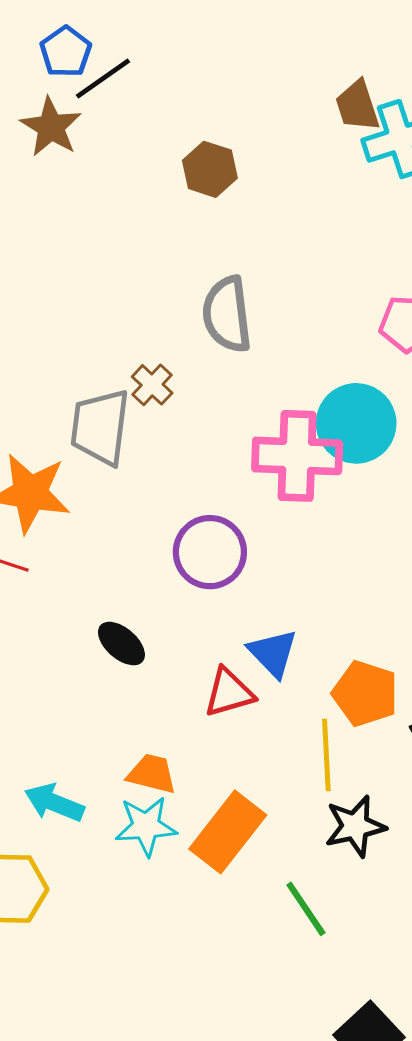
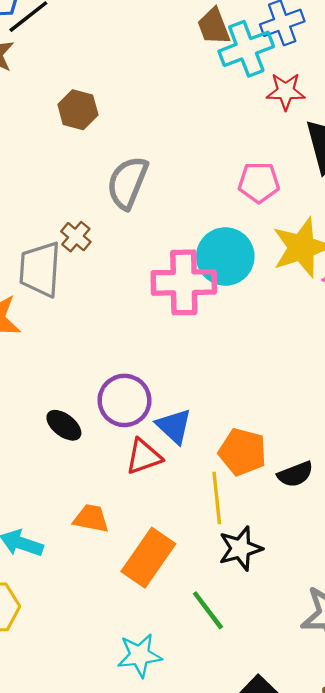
brown hexagon: (210, 169) -> (78, 110), moved
gray semicircle: (227, 314) -> (127, 183), turned 32
purple circle: (210, 552) -> (124, 400), moved
cyan star: (146, 826) -> (140, 655), moved

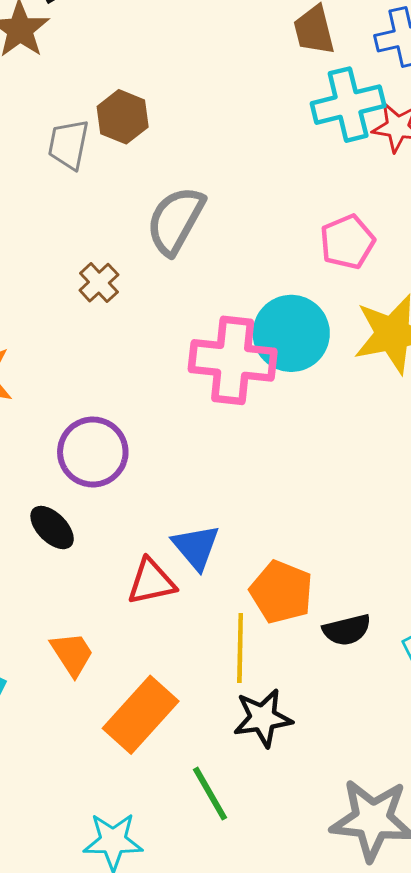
cyan cross: (246, 49) -> (348, 105), moved
pink pentagon: (259, 182) -> (347, 242), turned -30
gray trapezoid: (40, 269) -> (68, 144), moved, size x0.7
purple circle: (124, 400) -> (93, 452), moved
orange trapezoid: (91, 518) -> (72, 654), turned 39

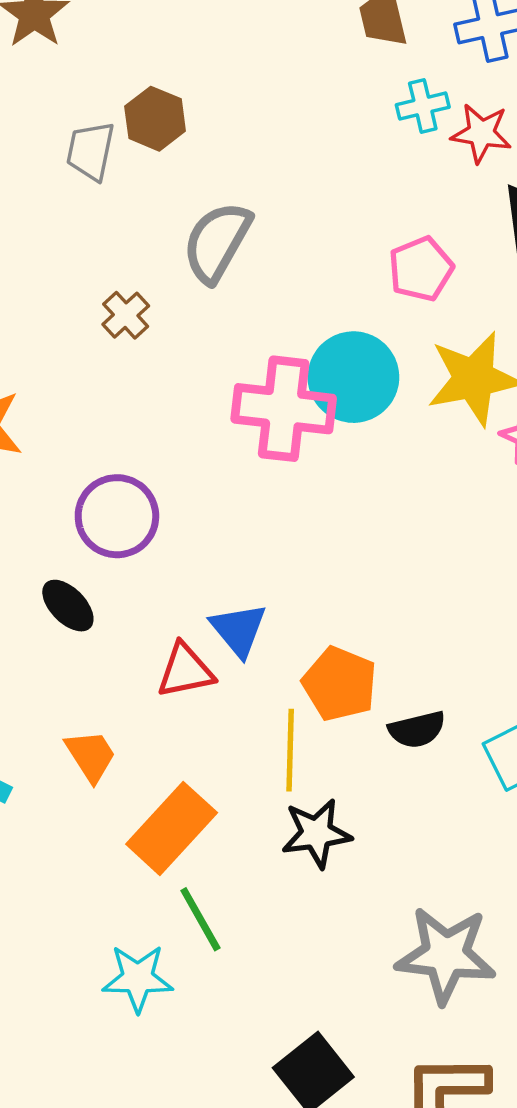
cyan cross: (348, 105) -> (423, 106), size x0.6
green line: (210, 794) -> (200, 919), moved

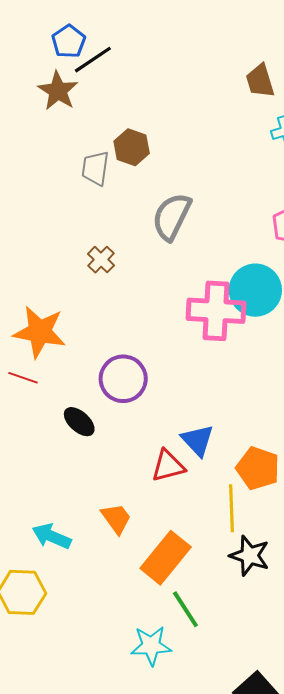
brown cross: (126, 315) -> (101, 260), moved
black ellipse: (68, 606) -> (79, 422), moved
black star: (316, 833) -> (250, 556), turned 30

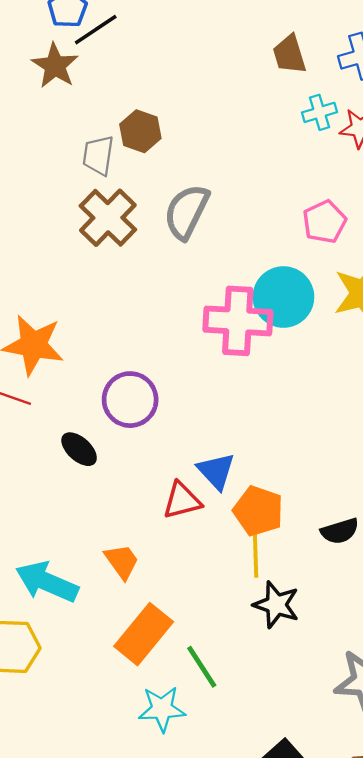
brown cross: (101, 260) -> (108, 218), moved, size x1.8
orange pentagon: (258, 468) -> (258, 511), moved
cyan arrow: (52, 536) -> (47, 582), size x1.4
orange rectangle: (166, 558) -> (144, 634), moved

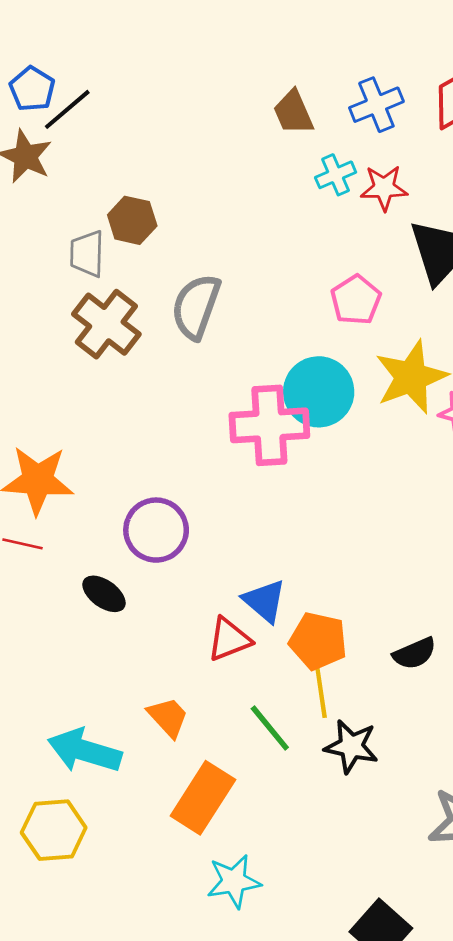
green line: (202, 667) -> (270, 728), moved

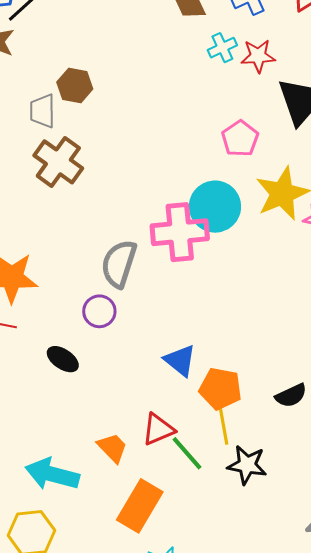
gray semicircle: (196, 307) -> (119, 264), moved
purple circle: (156, 530) -> (99, 311), size x0.7
red triangle: (229, 639) -> (158, 429), moved

